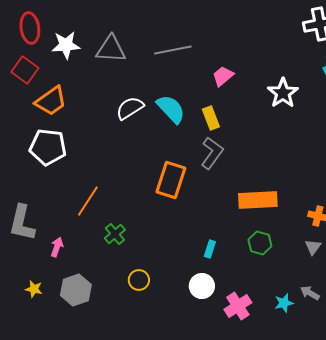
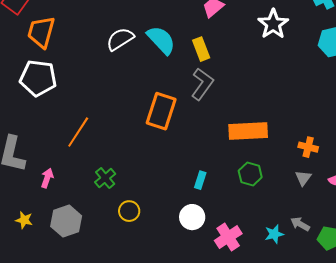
orange trapezoid: (51, 101) -> (41, 32), turned 140
green cross: (115, 234) -> (105, 178), moved

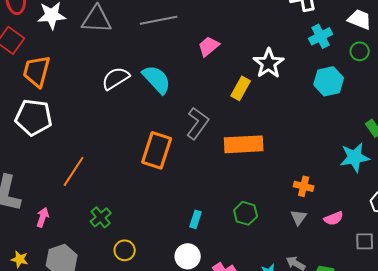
yellow rectangle: (201, 49) -> (241, 88), moved, turned 50
orange rectangle: (248, 131) -> (244, 144), moved

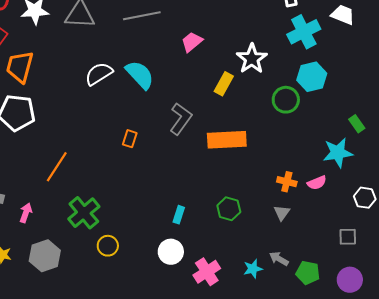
cyan cross: (321, 36) -> (304, 32), size x1.4
green circle: (360, 51) -> (286, 100), moved, size x1.4
orange rectangle: (157, 150) -> (130, 139), moved, size x0.5
green cross: (101, 217) -> (84, 213), size x1.5
pink semicircle: (334, 218) -> (317, 183), moved

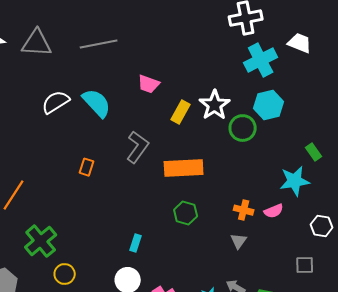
pink trapezoid: (192, 42) -> (149, 84), moved, turned -120
white star: (252, 59) -> (215, 105), moved
green hexagon: (229, 209) -> (186, 213), moved

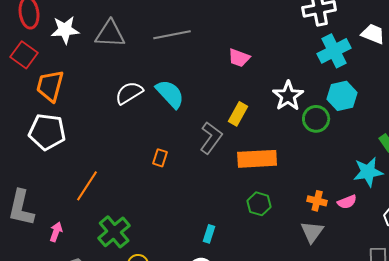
pink trapezoid: (149, 84) -> (239, 58), moved
yellow rectangle: (181, 112) -> (238, 114), moved
gray triangle: (239, 241) -> (312, 232), size x1.4

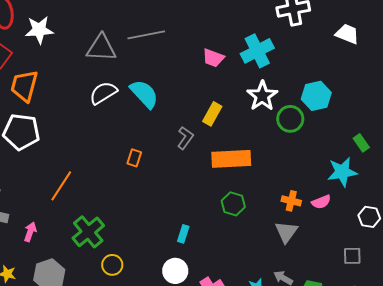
gray triangle: (110, 34) -> (101, 48), moved
cyan cross: (334, 51) -> (257, 51), moved
gray L-shape: (211, 138) -> (185, 138), size x0.7

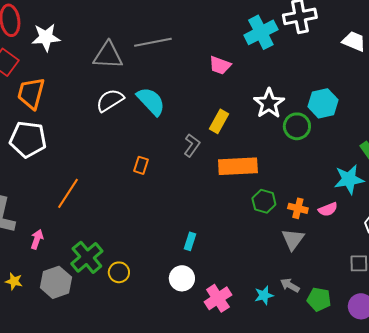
cyan cross: (257, 51) -> (261, 32), moved
green hexagon: (233, 204) -> (264, 201), moved
green cross: (88, 232) -> (87, 257), moved

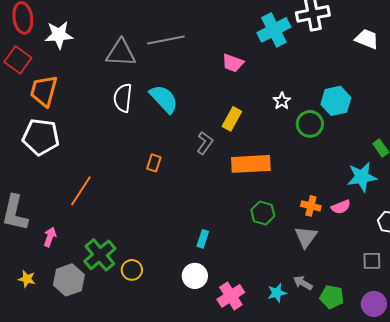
white semicircle: (110, 100) -> (123, 98), turned -52
white star: (269, 103) -> (282, 101), size x0.6
green hexagon: (264, 201) -> (263, 213), moved

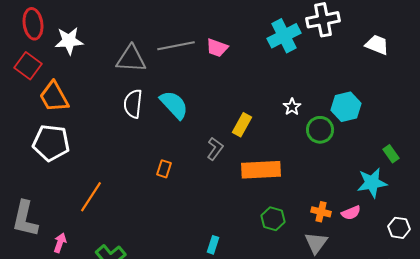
pink trapezoid: (233, 63) -> (217, 48), moved
orange trapezoid: (44, 91) -> (54, 97), turned -44

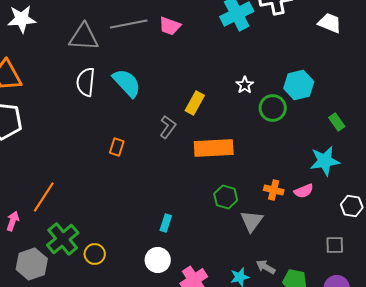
green rectangle: (391, 154) -> (337, 122), moved
orange line: (91, 197) -> (44, 197), moved
gray triangle: (316, 243) -> (252, 221), moved

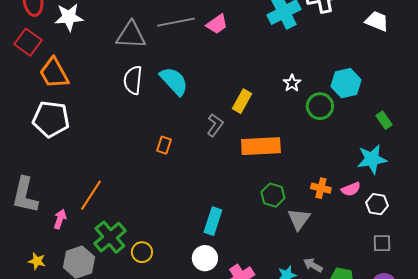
pink trapezoid: (170, 26) -> (217, 24), turned -55
white hexagon: (352, 206) -> (377, 204), moved
cyan rectangle: (166, 223) -> (213, 221), size x1.5

